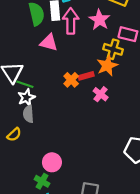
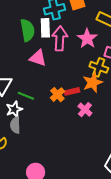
green line: (25, 84) -> (26, 96), moved

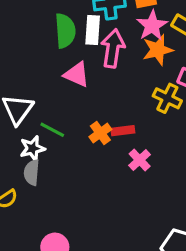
pink star: (87, 39) -> (152, 26), moved
orange star: (93, 83) -> (158, 50), moved

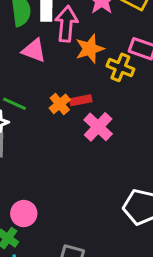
orange star: (158, 50) -> (90, 49), moved
pink cross: (140, 160) -> (98, 127), size x1.4

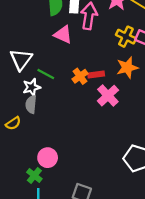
orange star: (90, 49) -> (127, 68), moved
yellow cross: (120, 67) -> (126, 37), moved

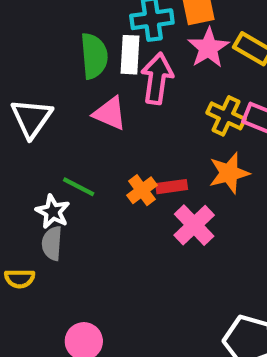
white triangle: (21, 59) -> (31, 118), moved
white star: (32, 87) -> (53, 212), turned -30
yellow semicircle: (13, 123) -> (20, 279), turned 35

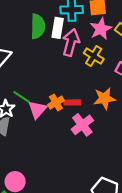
pink triangle: (110, 113) -> (37, 110), moved, turned 42
yellow cross: (226, 116) -> (94, 56), moved

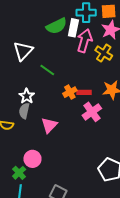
green semicircle: (38, 26) -> (57, 26), turned 60
green line: (22, 97) -> (47, 70), moved
pink triangle: (37, 110) -> (49, 125), moved

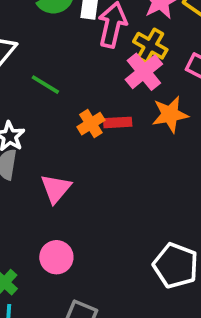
pink cross: (92, 112) -> (144, 72), moved
pink circle: (32, 159) -> (56, 257), moved

